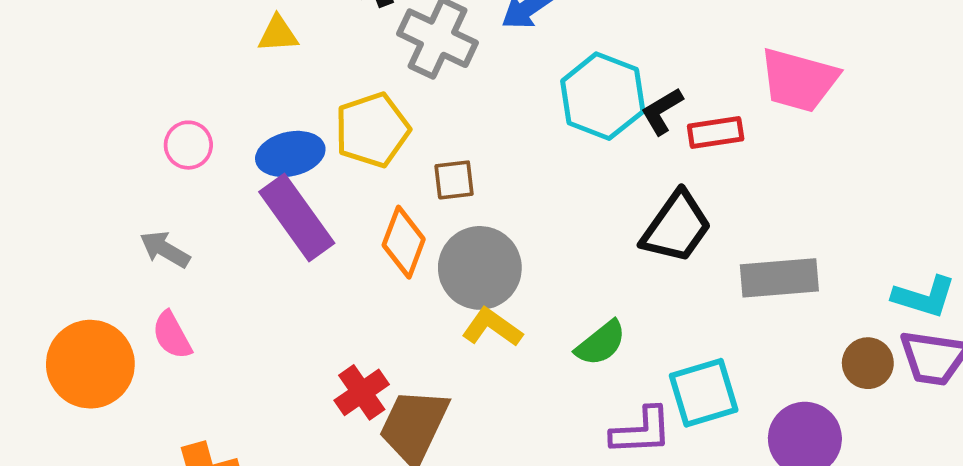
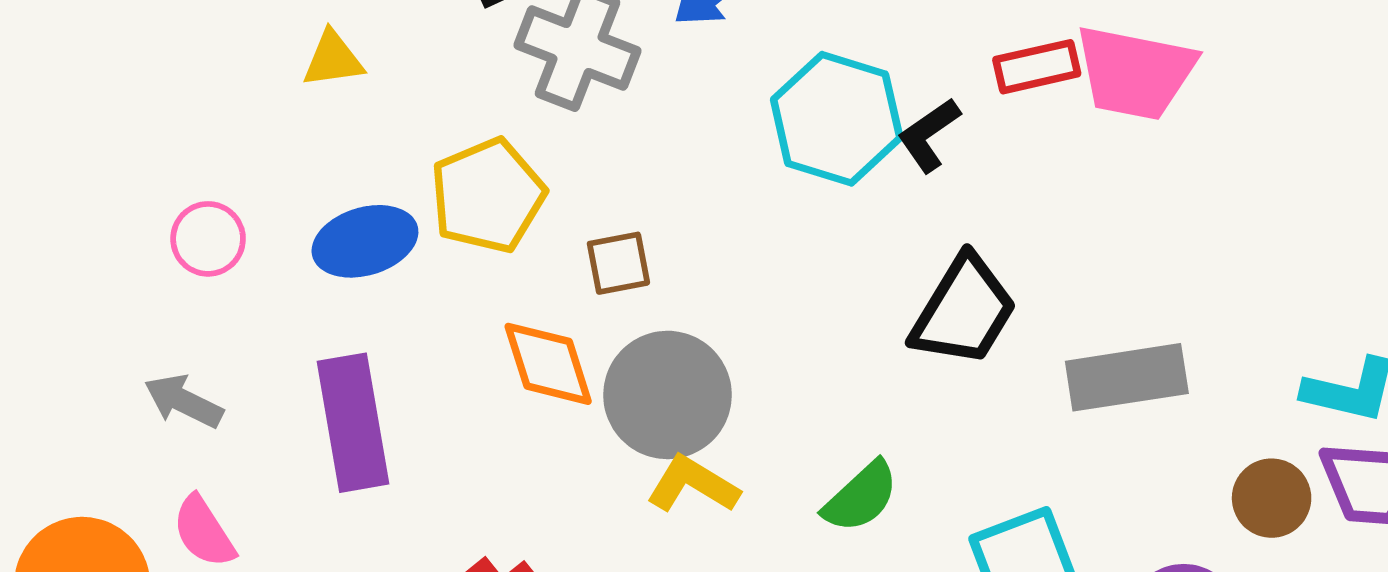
red rectangle: (716, 133) -> (1037, 67), moved
purple rectangle: (297, 218) -> (353, 423), moved, turned 30
orange diamond: (404, 242) -> (548, 364), turned -34

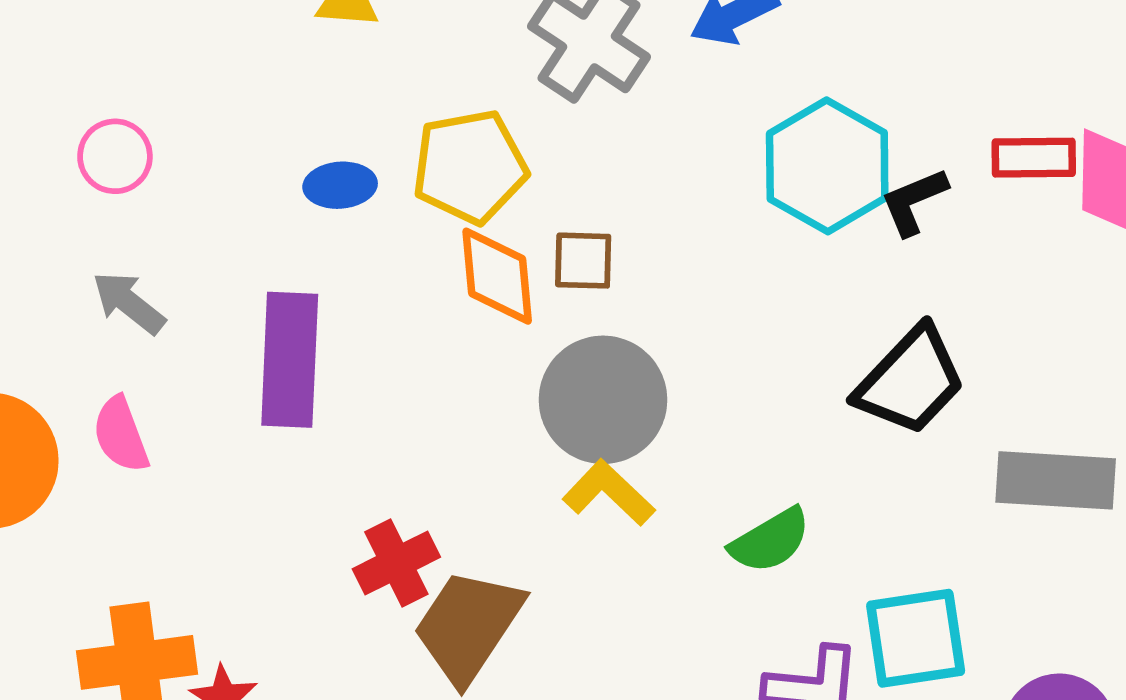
pink circle: (208, 239) -> (115, 156), moved
blue ellipse: (365, 241) -> (340, 185), size x0.7
orange diamond: (548, 364) -> (497, 276), moved

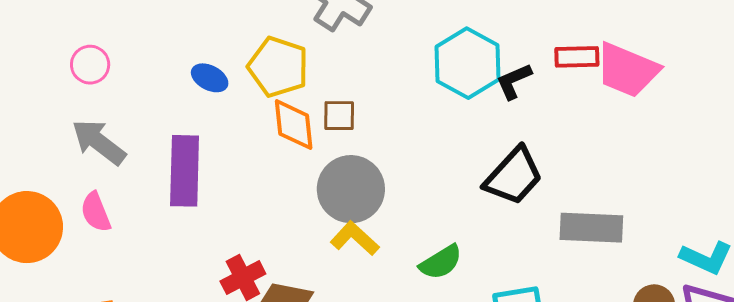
yellow pentagon: (470, 167) -> (278, 67), turned 30
blue ellipse: (340, 185) -> (210, 78), turned 33
gray arrow: (129, 303) -> (99, 142), size x1.4

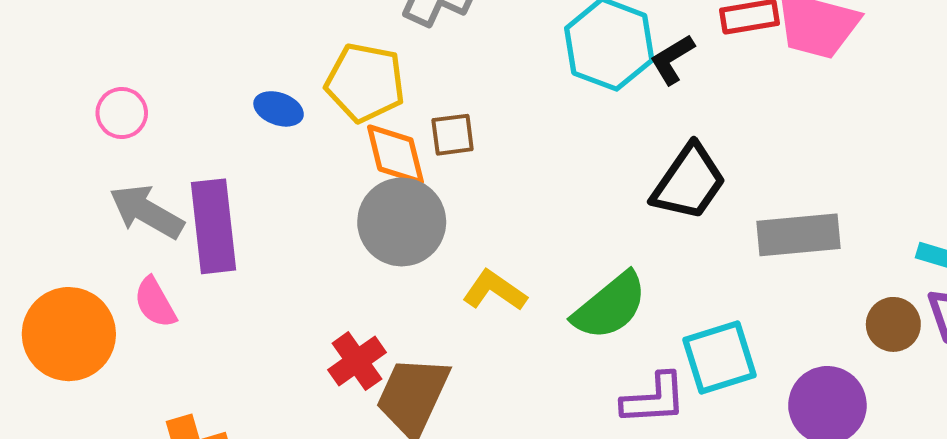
purple rectangle: (185, 171) -> (213, 226), moved
gray circle: (351, 189) -> (402, 222), moved
green semicircle: (441, 262) -> (610, 306), size x1.4

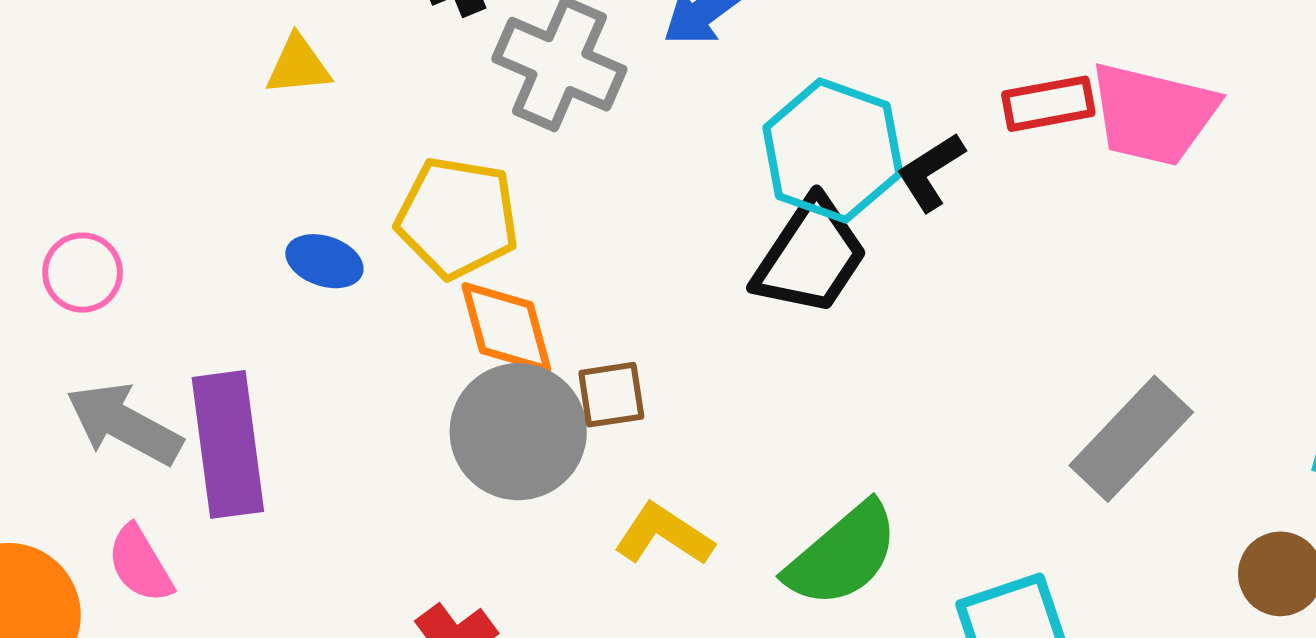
brown square: (453, 135) -> (611, 395), moved
black trapezoid: (689, 182) -> (810, 256), moved
gray rectangle: (799, 235) -> (1131, 439), turned -40

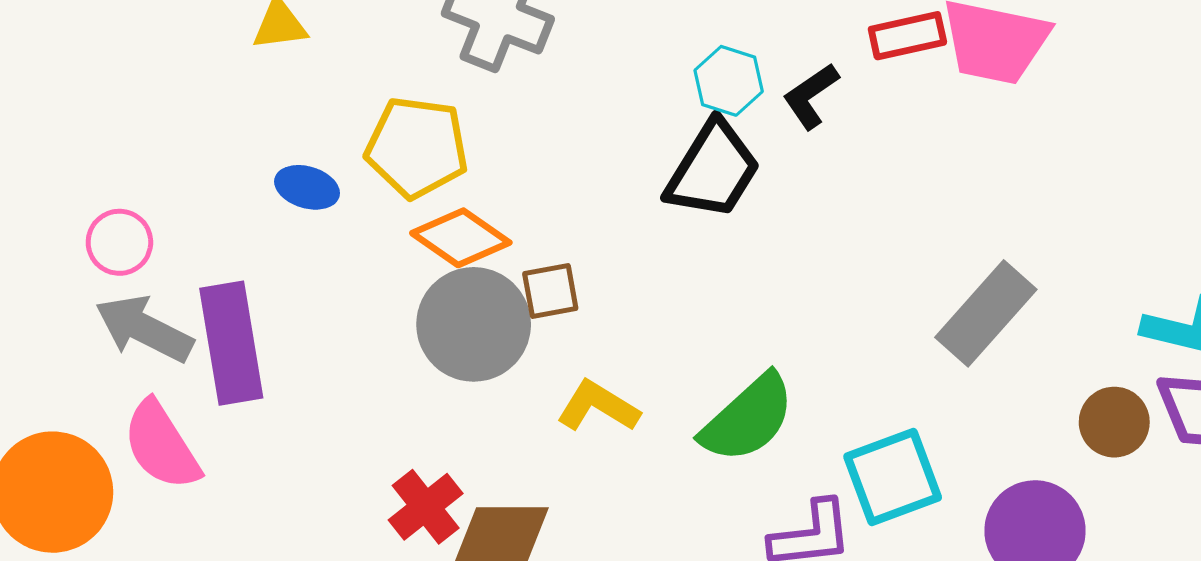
cyan hexagon: (833, 151) -> (729, 81), size x0.6
pink circle: (83, 273) -> (119, 242), moved
orange diamond: (506, 328) -> (461, 238), turned -38
pink semicircle: (140, 564) -> (161, 445), size x1.4

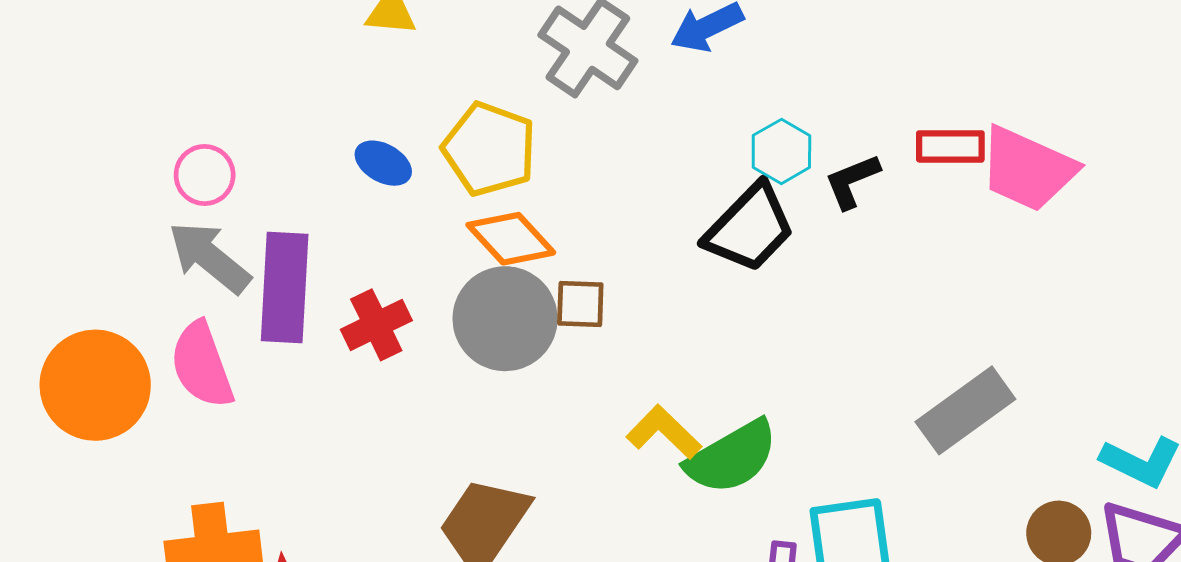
yellow L-shape: (598, 406) -> (664, 432), moved
red cross: (426, 507) -> (376, 325), moved

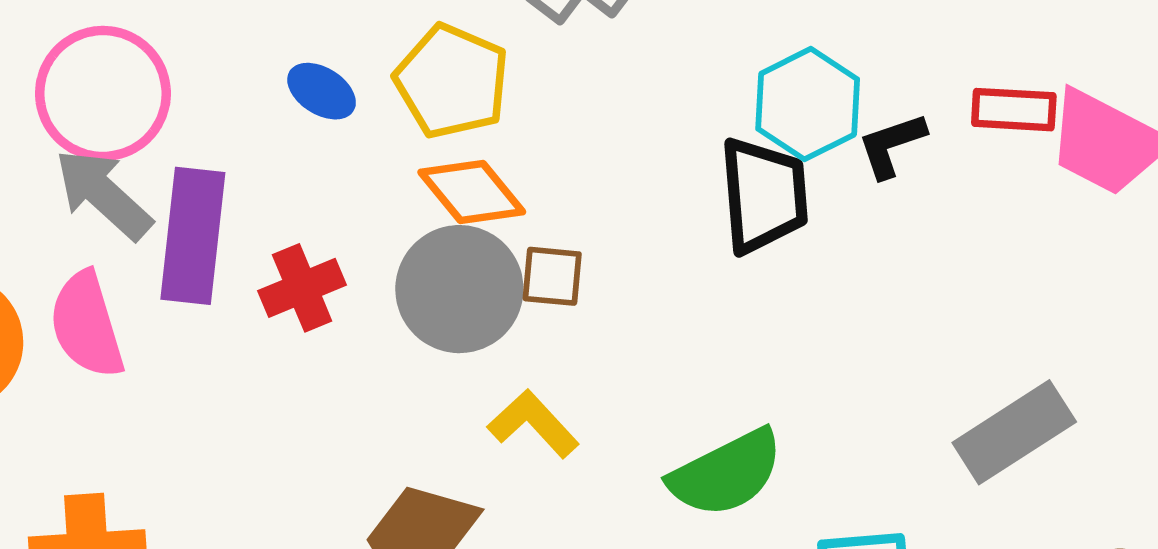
cyan hexagon: (781, 151) -> (808, 104), size x1.4
pink circle: (205, 175) -> (103, 93), size x1.8
black trapezoid: (750, 228) -> (764, 195), turned -52
yellow L-shape: (664, 432) -> (533, 424), moved

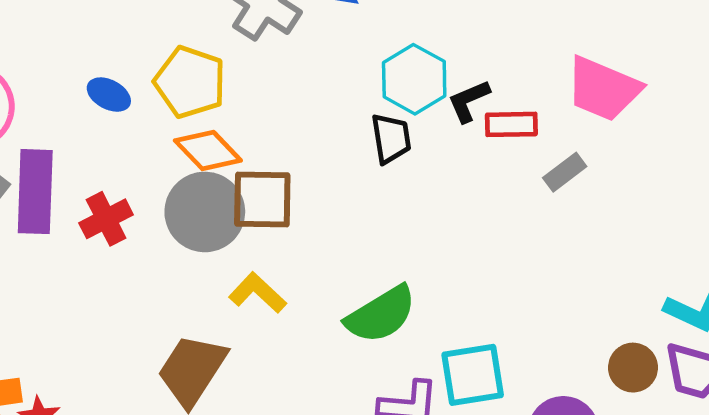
red rectangle: (1014, 110) -> (511, 124), moved
black trapezoid: (764, 195) -> (391, 138), size x0.7
brown square: (552, 276) -> (262, 199), size x1.6
gray rectangle: (1014, 432) -> (565, 172), moved, size x0.6

